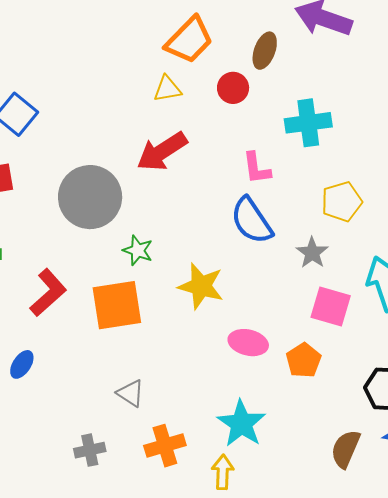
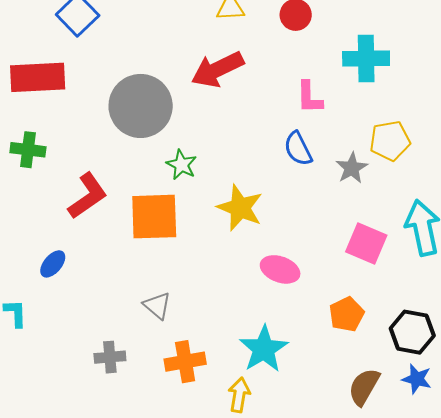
blue semicircle: (252, 221) -> (298, 149), size x0.7
gray star: (312, 253) -> (352, 168), moved
orange pentagon: (304, 360) -> (347, 314), moved

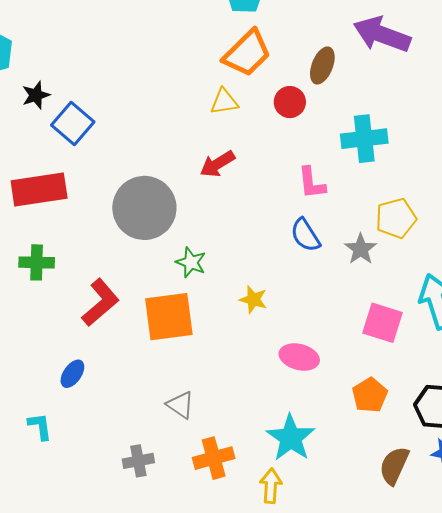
red arrow: (217, 69) -> (217, 164), size x0.7
yellow star: (240, 208) -> (253, 300), size x0.6

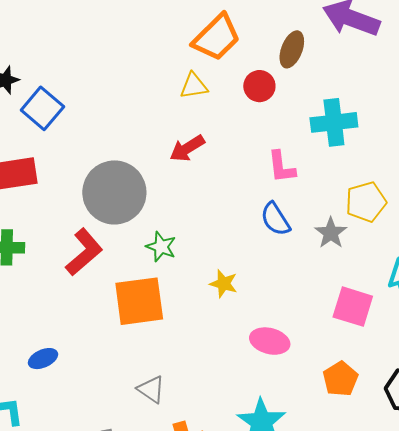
red L-shape: (100, 302) -> (84, 252), moved
blue ellipse: (72, 374) -> (43, 359), turned 32

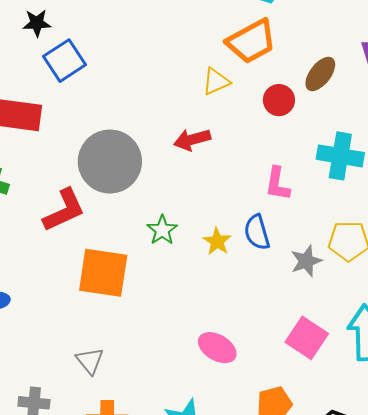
yellow triangle: (194, 86) -> (216, 81), turned -32
green star: (161, 247) -> (162, 230), moved
yellow star: (224, 284) -> (217, 241), moved

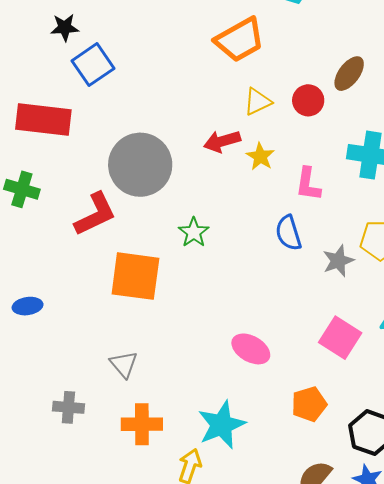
orange trapezoid: (251, 41) -> (240, 40), moved
yellow triangle: (216, 81) -> (258, 102), moved
yellow star: (217, 241) -> (260, 157), moved

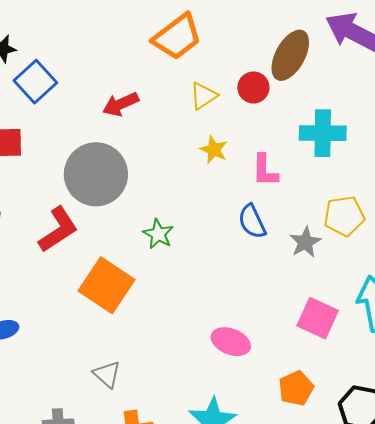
brown ellipse: (349, 74) -> (290, 55), size x1.4
red arrow: (222, 141) -> (121, 104), moved
orange square: (135, 276) -> (106, 285), turned 34

